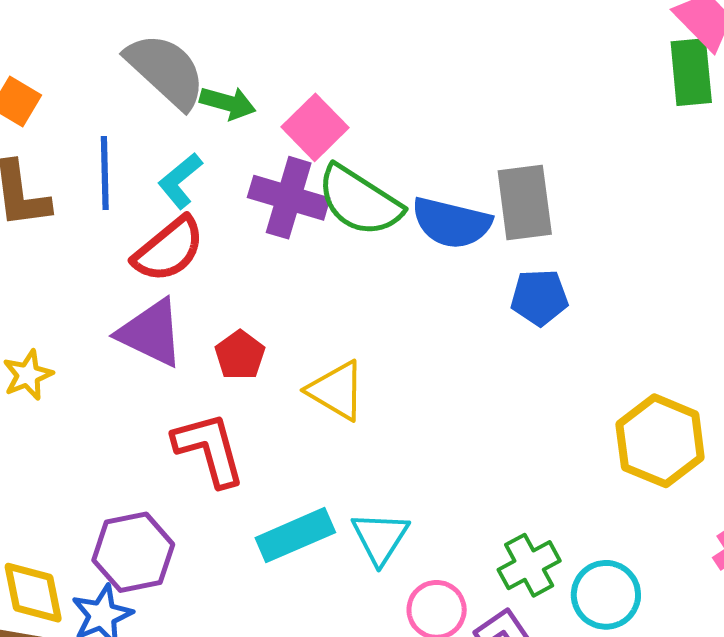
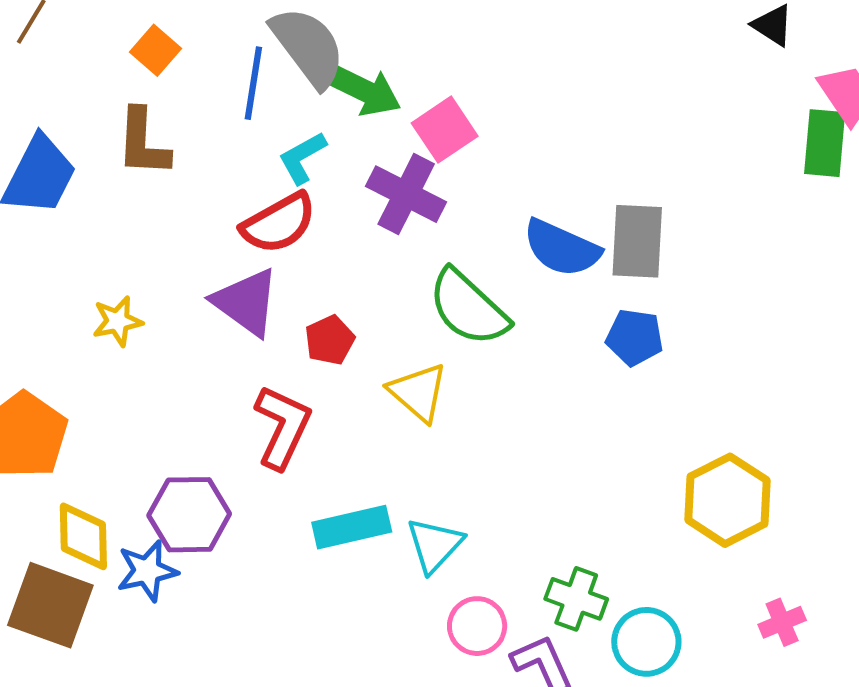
green arrow: (228, 103) -> (363, 90), size x1.4
blue line: (105, 173) -> (253, 83), moved
green semicircle: (359, 201) -> (468, 308), moved
red L-shape: (209, 449) -> (282, 427), turned 30
green cross: (529, 565) -> (576, 599), turned 38

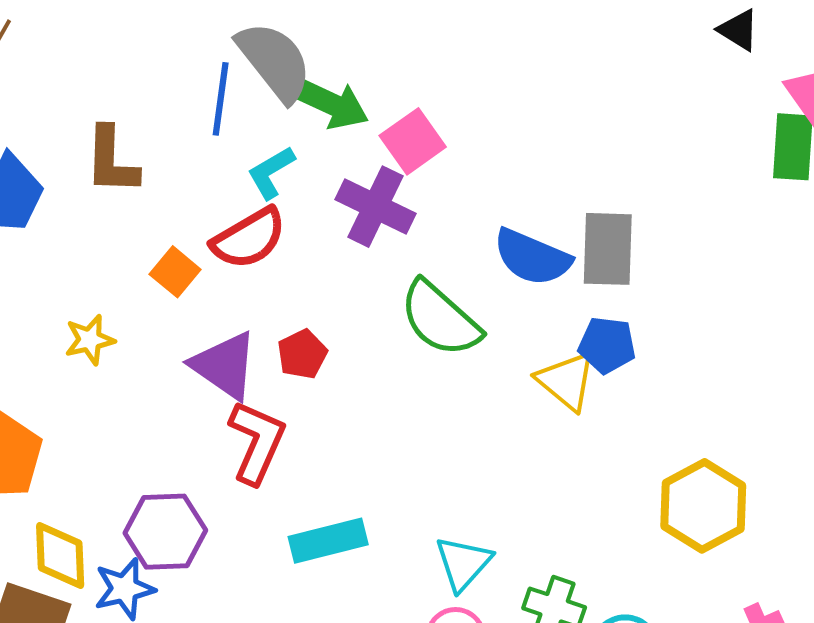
orange square: (155, 50) -> (175, 272), moved
purple triangle: (246, 302) -> (225, 365), moved
yellow triangle: (418, 392) -> (566, 381), moved
cyan triangle: (435, 545) -> (463, 563), moved

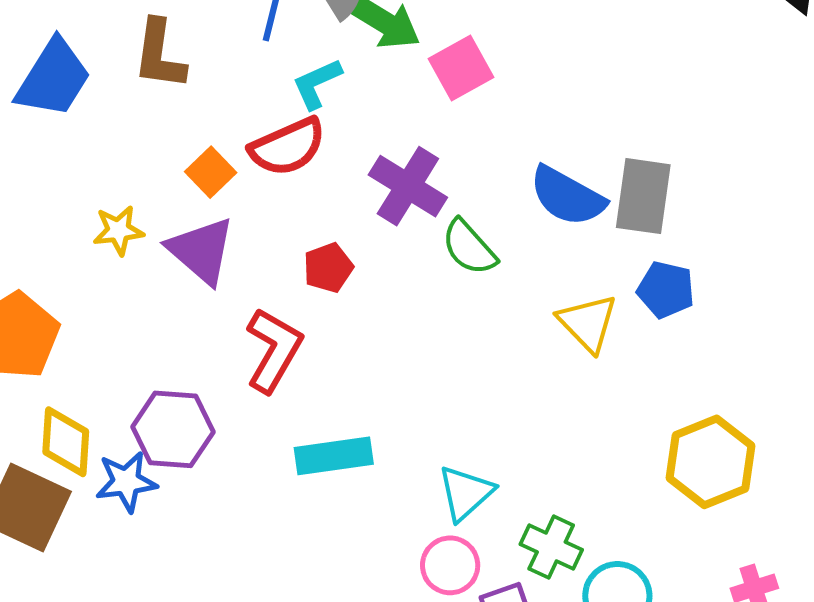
purple cross: (375, 207) -> (408, 186), moved
green semicircle: (440, 319) -> (469, 247), size x0.7
blue pentagon: (607, 345) -> (666, 290), moved
purple triangle: (225, 365) -> (201, 251), moved

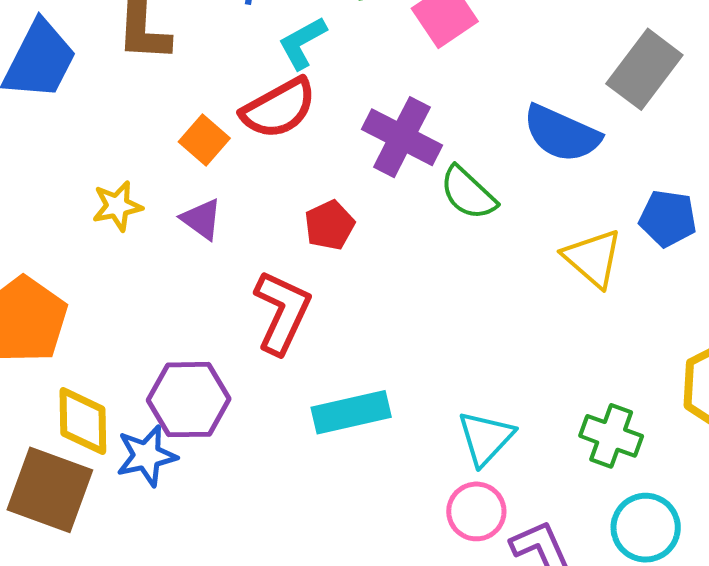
gray rectangle: (643, 196) -> (644, 69), moved, turned 34
purple triangle: (201, 251) -> (202, 219), size x0.6
green cross: (551, 547) -> (611, 436), moved

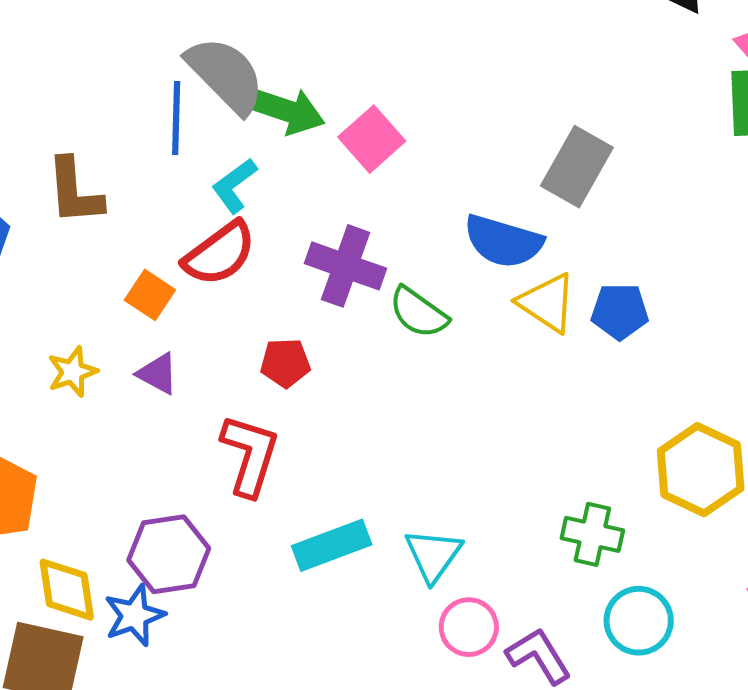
red pentagon: (329, 225) -> (285, 363), turned 30
yellow triangle: (593, 258) -> (547, 303), moved
cyan triangle: (486, 438) -> (433, 555), moved

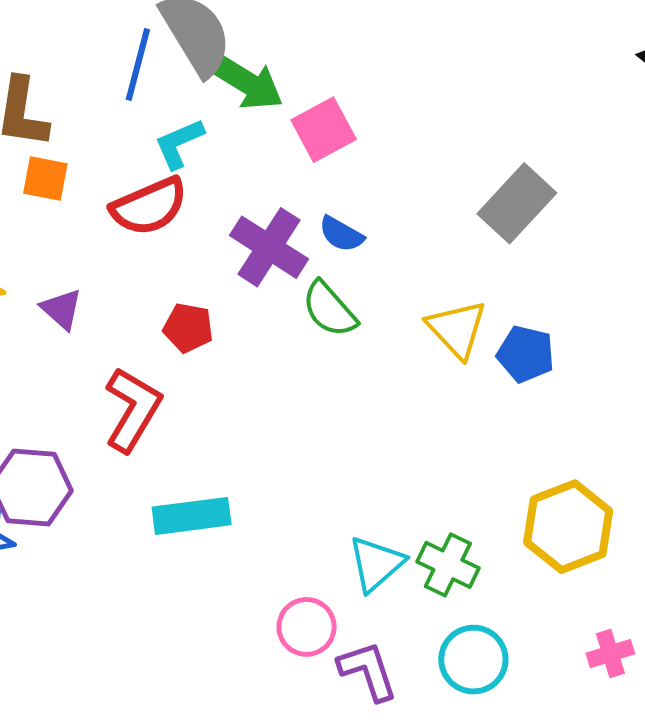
blue semicircle: (503, 241) -> (341, 234), moved, size x0.6
orange square: (150, 295) -> (45, 179), moved, turned -36
cyan triangle: (433, 555) -> (376, 564), moved

